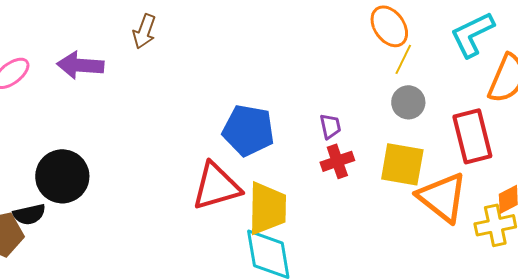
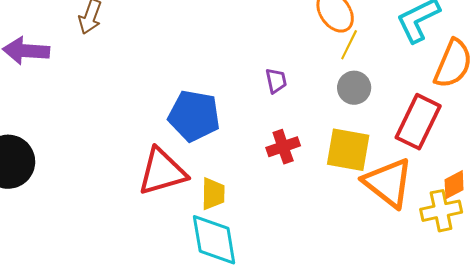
purple trapezoid: (330, 126) -> (276, 81), moved
red rectangle: (472, 136) -> (418, 122), turned 40
yellow trapezoid: (267, 208) -> (213, 194), size x0.6

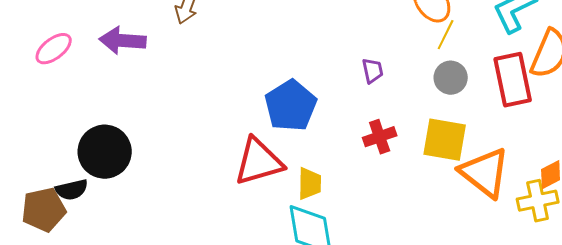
blue pentagon: (194, 116) -> (291, 106), turned 30
red rectangle: (418, 122) -> (513, 80), moved, turned -38

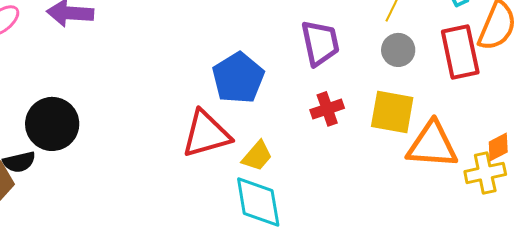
purple trapezoid: (373, 71) -> (320, 43), size x1.8
orange triangle: (485, 173) -> (432, 145), turned -34
yellow trapezoid: (310, 184) -> (257, 156), turned 40

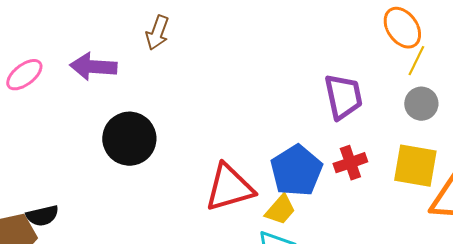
blue pentagon: (238, 78) -> (296, 171), moved
black circle: (52, 124) -> (129, 139), moved

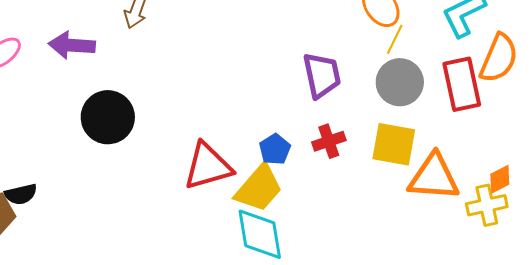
gray circle: (421, 104) -> (400, 82), size x1.4
blue pentagon: (296, 171) -> (275, 149), size x0.6
yellow trapezoid: (280, 210) -> (259, 188), size x1.6

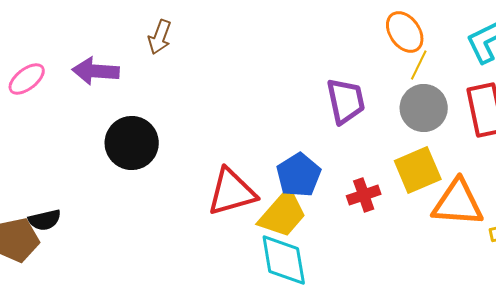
red cross: (329, 141) -> (364, 195), moved
yellow square: (394, 144) -> (418, 170), turned -33
blue pentagon: (275, 149) -> (299, 175), size x1.4

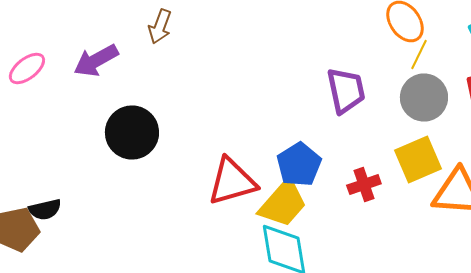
purple arrow: (96, 71) -> (96, 60), turned -33

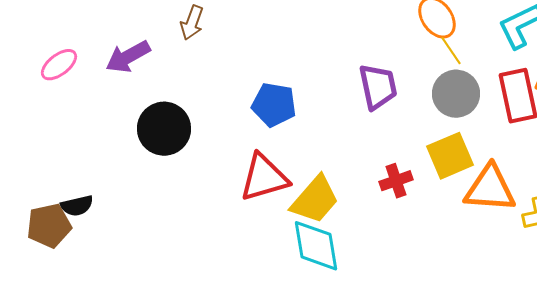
yellow line: (419, 54) -> (451, 51), turned -60
blue pentagon: (299, 164) -> (274, 105), moved, turned -30

